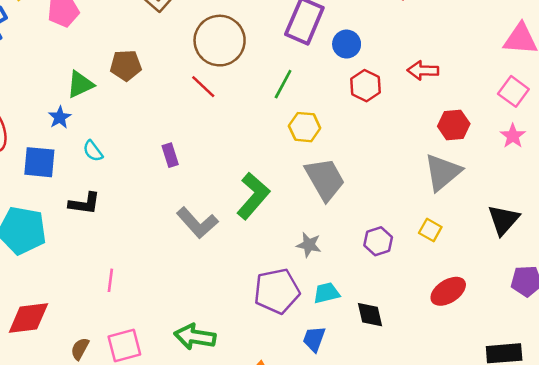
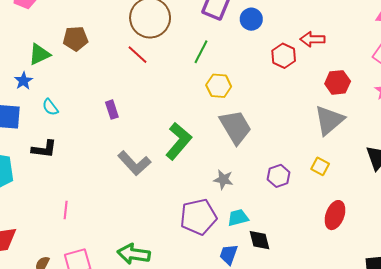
red hexagon: (365, 86) -> (284, 56), moved
red ellipse: (448, 291) -> (335, 215), turned -36
black diamond: (370, 315) -> (260, 240), moved

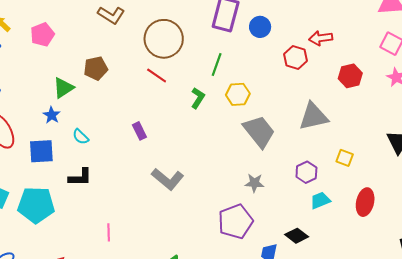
gray triangle: (329, 120) -> (313, 116), moved, turned 36
green L-shape: (179, 141) -> (198, 98), moved, size x0.6
cyan trapezoid: (238, 218) -> (320, 200), moved
black diamond: (260, 240) -> (297, 236), turned -30

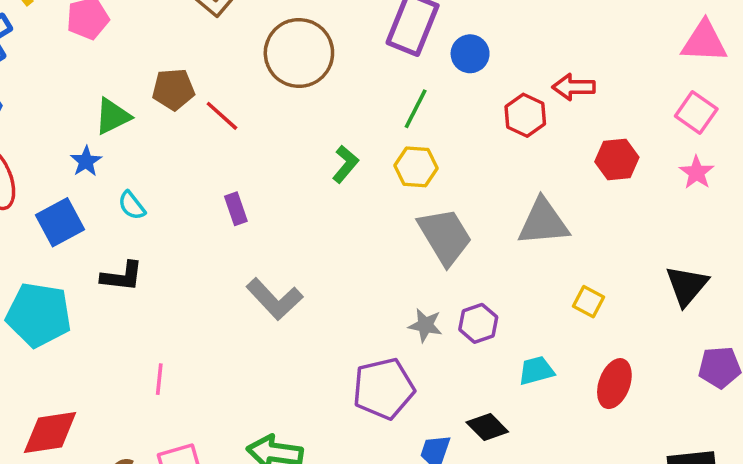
green line: (217, 64) -> (416, 109), moved
red line: (157, 75) -> (222, 116), moved
blue square: (41, 151) -> (60, 222), turned -32
purple hexagon: (306, 172) -> (478, 323), moved

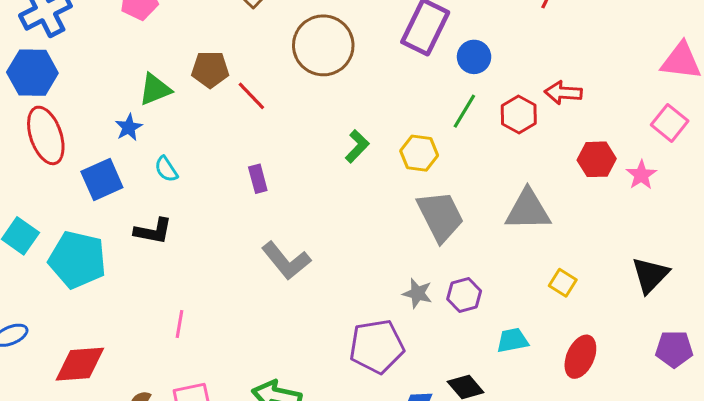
green line: (416, 109) -> (464, 111), moved
pink star: (697, 172) -> (641, 175), moved

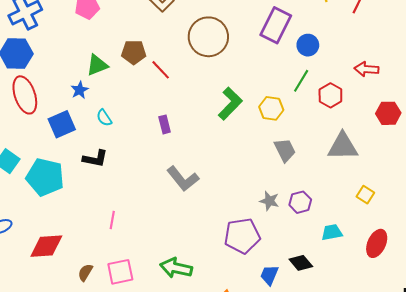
red hexagon: (519, 115) -> (330, 95), moved
green L-shape: (357, 146) -> (230, 104), size x1.5
gray trapezoid: (440, 216) -> (285, 150), size x0.7

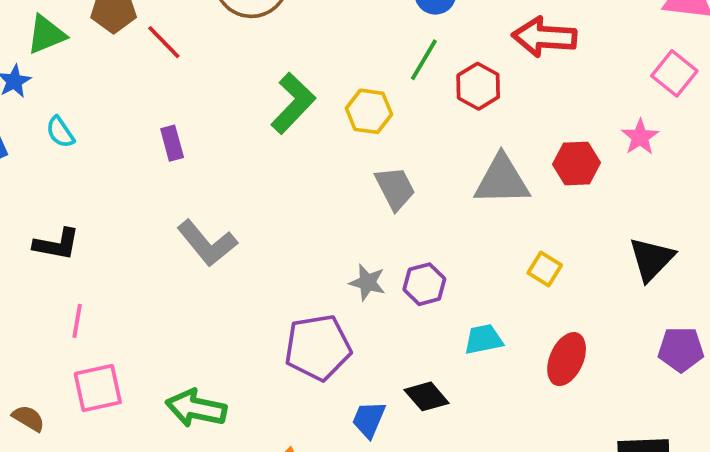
red arrow: (366, 69) -> (544, 37), size x1.4
red hexagon: (388, 113) -> (577, 163), moved
black L-shape: (95, 159) -> (57, 244), moved
brown semicircle: (85, 272) -> (28, 418), turned 90
pink square: (120, 272) -> (98, 388), moved

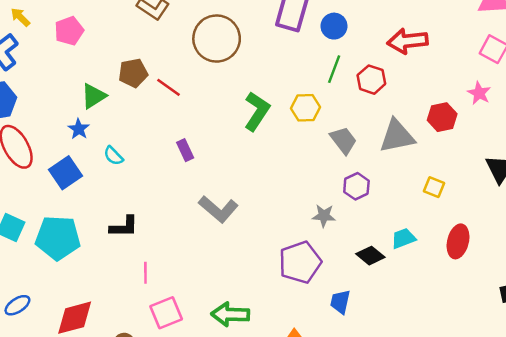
gray trapezoid: (395, 188) -> (343, 140), moved
purple hexagon: (424, 284) -> (356, 186), moved
black diamond: (427, 396) -> (370, 256), moved

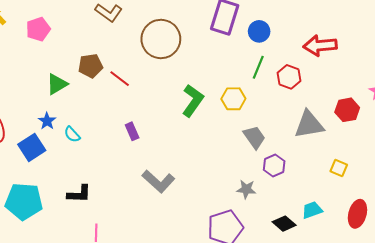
blue star: (79, 129) -> (47, 121), moved
gray trapezoid: (343, 140) -> (254, 137), moved

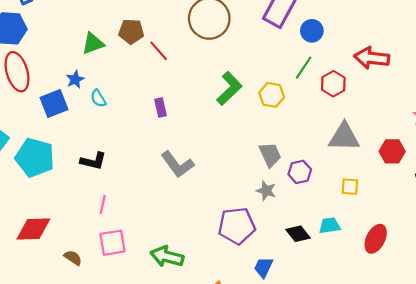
red hexagon: (347, 110) -> (392, 151), moved
gray trapezoid: (254, 137) -> (270, 155), moved
yellow square: (339, 168) -> (350, 187), moved, turned -30

